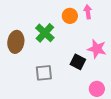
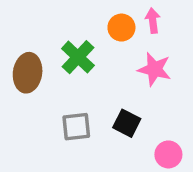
pink star: (97, 49) -> (154, 69), moved
black square: (78, 62) -> (127, 123), moved

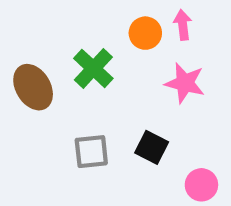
brown ellipse: (28, 73) -> (33, 87), turned -39

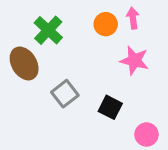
green cross: (93, 68) -> (48, 30), moved
gray square: (91, 152) -> (65, 94), moved, turned -32

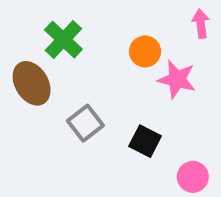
pink arrow: (133, 18) -> (201, 24), moved
orange circle: (106, 24) -> (145, 51), moved

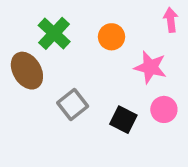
orange circle: (145, 51) -> (112, 37), moved
pink circle: (193, 177) -> (164, 109), moved

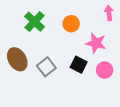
brown ellipse: (27, 71) -> (17, 59), moved
black square: (123, 120) -> (79, 65), moved

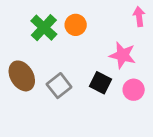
orange circle: (71, 24) -> (76, 25), moved

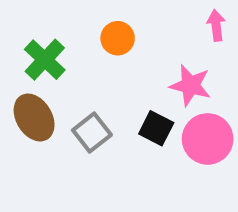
green cross: (44, 28) -> (45, 60), moved
pink circle: (134, 90) -> (208, 139), size x1.5

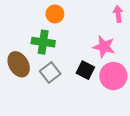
orange circle: (118, 38) -> (55, 14), moved
green cross: (45, 60) -> (43, 42), moved, turned -35

